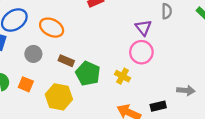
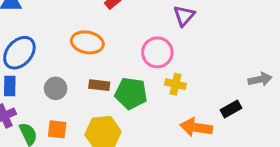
orange ellipse: (52, 28) -> (87, 42), moved
purple triangle: (143, 28) -> (184, 16), turned 36
pink circle: (141, 52) -> (157, 52), moved

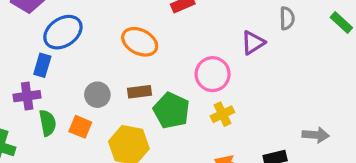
yellow cross: (175, 84) -> (222, 114), turned 36
brown rectangle: (99, 85) -> (140, 92), turned -30
gray circle: (56, 88) -> (97, 95), moved

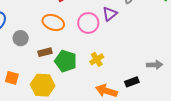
orange ellipse: (140, 42) -> (53, 23), moved
pink circle: (213, 74) -> (88, 23), moved
gray circle: (97, 95) -> (21, 38), moved

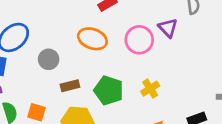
purple triangle: (110, 14) -> (168, 28), turned -35
brown rectangle: (45, 52) -> (70, 86), moved

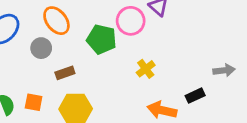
orange ellipse: (92, 39) -> (56, 21), moved, turned 36
green pentagon: (109, 90) -> (102, 39), moved

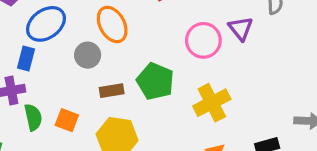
green pentagon: (102, 39) -> (155, 81), moved
yellow cross: (146, 69) -> (212, 103), size x1.5

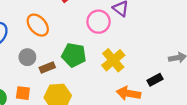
gray circle: (88, 55) -> (27, 57), moved

